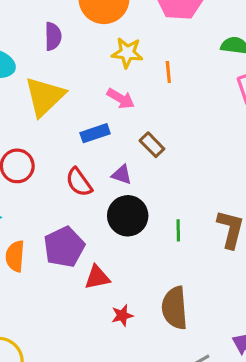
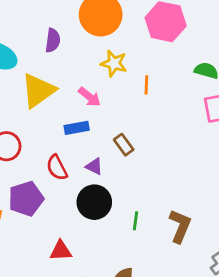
pink arrow: (121, 99) -> (90, 97), moved
purple pentagon: (64, 247) -> (26, 199), moved

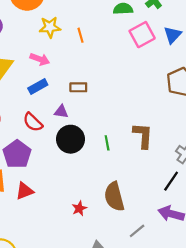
brown rectangle: (124, 145) -> (78, 87), turned -35
red triangle: (61, 251) -> (25, 191), moved

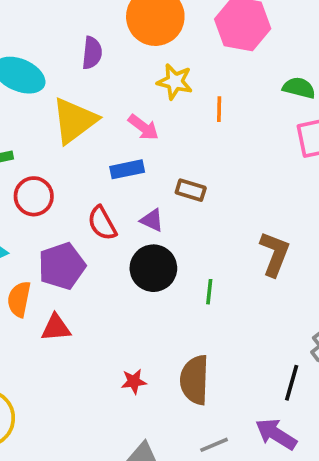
brown L-shape: (143, 136) -> (275, 254), moved
black line: (171, 181) -> (292, 383), turned -35

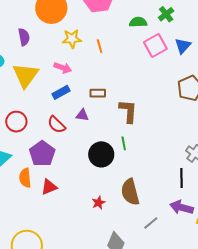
brown L-shape: (275, 254) -> (128, 111), moved
black circle: (153, 268) -> (101, 154), moved

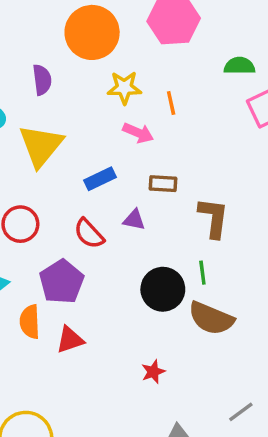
pink arrow: (63, 68) -> (138, 133), moved
brown semicircle: (130, 192) -> (211, 318), moved, turned -56

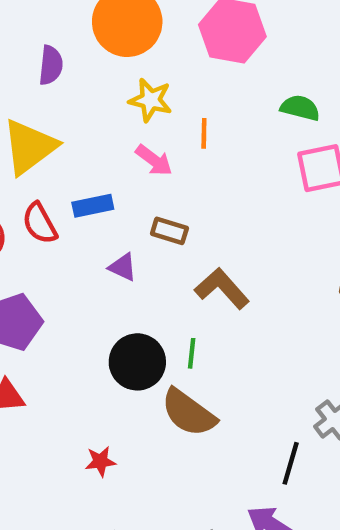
brown L-shape: (214, 218) -> (222, 288), turned -63
red semicircle: (89, 234) -> (40, 223), moved

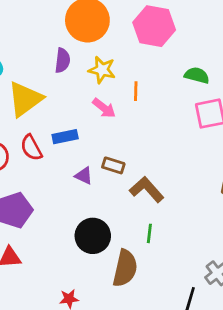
purple semicircle: (51, 65) -> (62, 60), moved
brown rectangle: (169, 231) -> (113, 165), moved
green line: (192, 353) -> (149, 233), moved
brown semicircle: (189, 413) -> (125, 268), turned -114

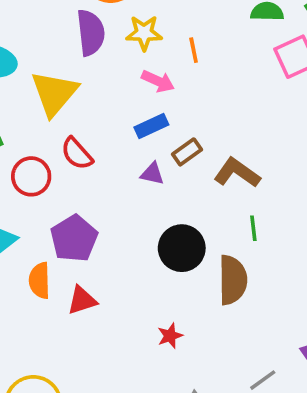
purple semicircle: (62, 60) -> (91, 33), size x1.4
blue rectangle: (65, 137) -> (151, 126), moved
brown rectangle: (113, 165) -> (187, 152), turned -40

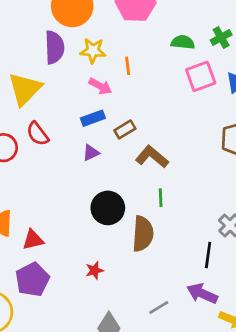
brown rectangle: (187, 152) -> (125, 129), moved
purple triangle: (152, 174) -> (91, 153), turned -42
purple pentagon: (74, 238) -> (32, 280), moved

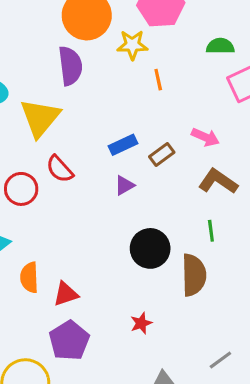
yellow star: (93, 51) -> (132, 45), moved
pink arrow: (100, 86) -> (205, 137), moved
brown L-shape: (152, 157) -> (218, 181), moved

